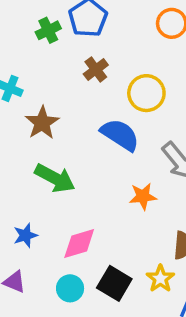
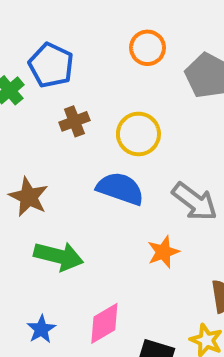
brown cross: (96, 69) -> (74, 121), turned 30

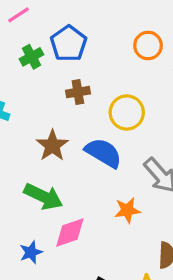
brown star: (29, 197) -> (52, 146), moved
pink diamond: (104, 323) -> (70, 233), moved
blue star: (41, 329) -> (31, 252), moved

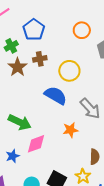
green cross: (32, 57) -> (11, 46), moved
brown star: (52, 146) -> (18, 67), moved

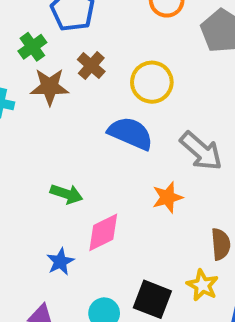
brown cross: (40, 59) -> (91, 66), turned -32
brown star: (18, 67) -> (50, 87), turned -30
green arrow: (20, 122) -> (66, 194), size x0.7

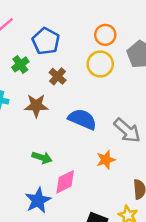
yellow circle: (152, 82) -> (100, 64), moved
brown star: (50, 87) -> (36, 106), moved
blue star: (60, 262) -> (38, 200), size x1.5

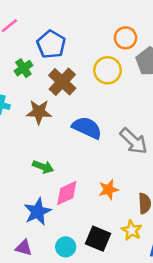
orange circle: (105, 35) -> (125, 38), moved
brown cross: (58, 76) -> (62, 82), size x1.5
orange star: (106, 160) -> (109, 190), moved

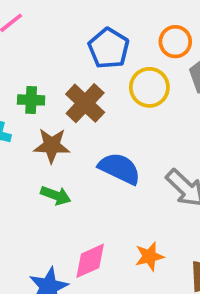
blue pentagon: (51, 44) -> (109, 48), moved
green cross: (23, 68) -> (31, 100), moved, turned 36
green arrow: (43, 167) -> (56, 195), moved

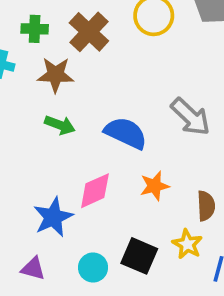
blue semicircle: (120, 169) -> (126, 133), moved

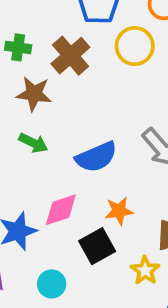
blue semicircle: (126, 133) -> (96, 157), turned 126
black square: (139, 256) -> (97, 246), moved, turned 32

